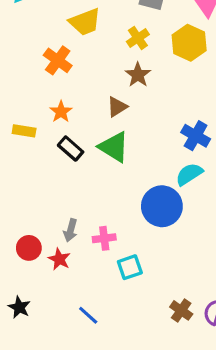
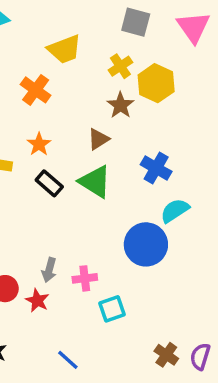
yellow hexagon: (189, 43) -> (156, 83), moved
blue cross: (196, 136) -> (156, 168), moved

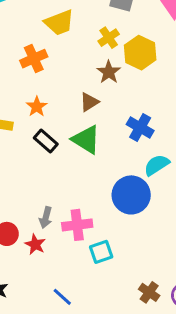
orange cross: (36, 90) -> (34, 59), turned 30
pink cross: (85, 278) -> (77, 225), size x1.4

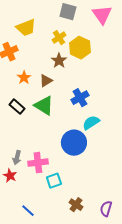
orange star: (37, 107) -> (24, 78), moved
blue cross: (140, 128) -> (80, 98), turned 30
brown cross: (149, 292) -> (76, 205), moved

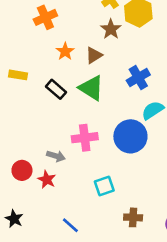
gray arrow: (17, 158) -> (56, 156), turned -88
pink cross: (38, 163) -> (85, 138), moved
brown cross: (76, 205) -> (133, 217), turned -32

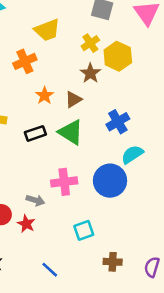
black rectangle: (56, 89) -> (35, 133), turned -60

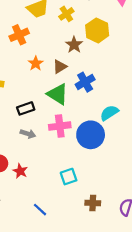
yellow cross: (90, 43) -> (66, 14), moved
blue cross: (118, 122) -> (85, 82), moved
black rectangle: (35, 133) -> (26, 108), moved
pink cross: (64, 182) -> (60, 126), moved
gray arrow: (35, 200) -> (28, 134), moved

